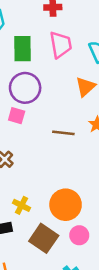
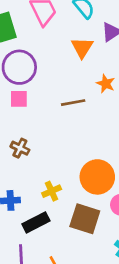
yellow cross: (22, 205) -> (52, 191), turned -35

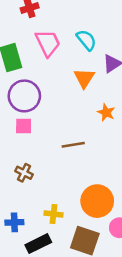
brown line: (73, 103) -> (73, 145), moved
yellow cross: (52, 191) -> (54, 214), turned 30

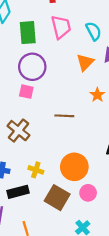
brown cross: (24, 173) -> (19, 131), size x1.5

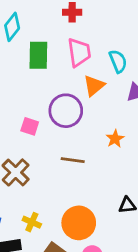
orange triangle: (85, 62) -> (94, 86), moved
purple circle: (32, 67) -> (66, 111), moved

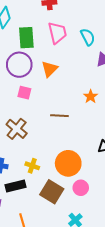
orange triangle: (94, 86) -> (50, 69), moved
purple circle: (66, 111) -> (19, 65), moved

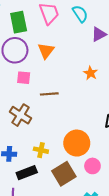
brown line: (59, 116) -> (49, 94), moved
brown square: (52, 192) -> (64, 174), turned 35

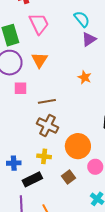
cyan semicircle: (80, 14) -> (82, 19), moved
brown cross: (20, 115) -> (47, 126), moved
brown square: (64, 174) -> (68, 177), size x0.6

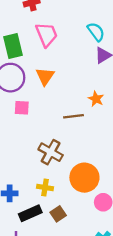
brown line: (47, 101) -> (73, 116), moved
brown square: (68, 177) -> (58, 214), moved

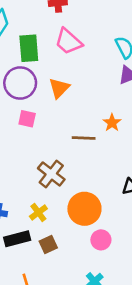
pink trapezoid: (47, 35) -> (69, 41), turned 145
yellow cross: (45, 187) -> (38, 212), turned 35

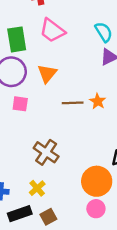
brown line: (84, 138) -> (73, 103), moved
orange circle: (84, 209) -> (97, 181), moved

